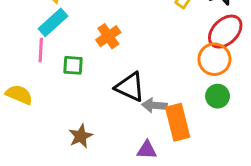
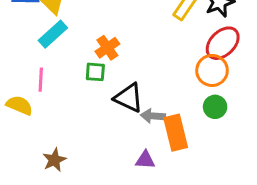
pink line: (41, 50) -> (41, 80), moved
green square: (73, 65) -> (95, 72), moved
brown star: (81, 136) -> (54, 160), moved

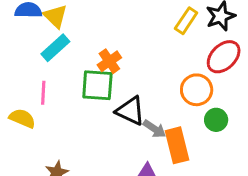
orange circle: (212, 70) -> (197, 90), moved
green square: (95, 72) -> (97, 85), size x1.6
gray arrow: (153, 116) -> (154, 129), turned -150

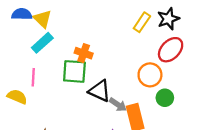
orange cross: (109, 61) -> (84, 53), turned -36

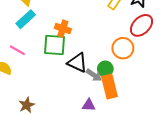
pink line: (33, 77) -> (17, 50), turned -63
green circle: (165, 98) -> (105, 69), moved

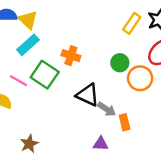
green square: (55, 45) -> (45, 75), moved, turned 30
green circle: (105, 69) -> (120, 63), moved
orange rectangle: (109, 86) -> (125, 122), size x0.6

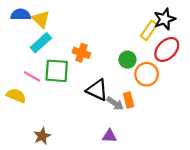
yellow rectangle: (132, 23) -> (149, 30), moved
green square: (45, 75) -> (57, 71), turned -30
orange rectangle: (125, 122) -> (129, 100), moved

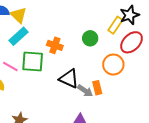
green circle: (127, 60) -> (90, 38), moved

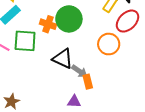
green circle: (90, 38) -> (69, 19), moved, size x1.6
orange rectangle: (97, 88) -> (88, 82), moved

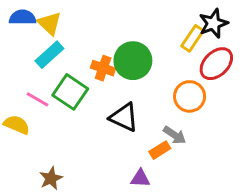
green square: (25, 41) -> (70, 92), turned 30
gray arrow: (79, 71) -> (175, 135), moved
orange rectangle: (88, 82) -> (160, 150), turned 72

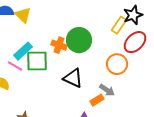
cyan rectangle: (49, 55) -> (23, 51), moved
green square: (70, 92) -> (37, 61), turned -35

